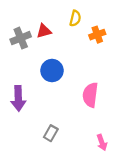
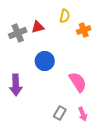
pink semicircle: (90, 95) -> (78, 82), turned 140
gray rectangle: (51, 133) -> (60, 113), moved
pink arrow: (102, 142) -> (83, 114), moved

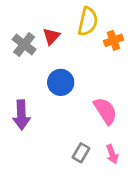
yellow semicircle: (65, 16) -> (88, 21), size x1.5
red triangle: (38, 27) -> (51, 36), turned -32
gray cross: (18, 33) -> (24, 44), turned -30

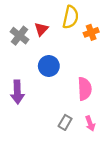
pink semicircle: (105, 111) -> (85, 89), turned 30

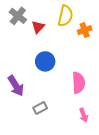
gray cross: (20, 36) -> (18, 16), moved
purple arrow: (17, 92) -> (16, 86), turned -30
gray rectangle: (65, 122) -> (40, 108), moved, turned 32

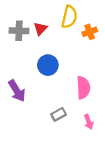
gray cross: (18, 16) -> (19, 31), moved, turned -36
gray rectangle: (40, 108) -> (59, 114), moved

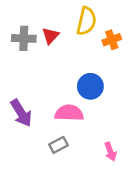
blue circle: (48, 65) -> (90, 86), moved
pink semicircle: (83, 88) -> (69, 113), moved, turned -85
gray rectangle: (59, 114) -> (58, 145), moved

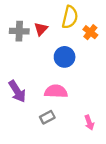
orange cross: (112, 40) -> (90, 32), turned -32
blue circle: (90, 86) -> (65, 57), moved

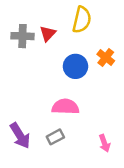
orange cross: (90, 32) -> (106, 58), moved
purple arrow: (17, 91) -> (20, 136), moved

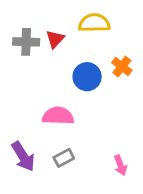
yellow semicircle: (82, 20) -> (94, 23), turned -104
pink semicircle: (65, 107) -> (58, 116), moved

